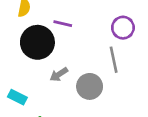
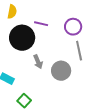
purple circle: (123, 28) -> (73, 27), moved
gray arrow: (59, 74) -> (38, 62), turned -80

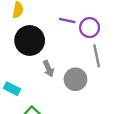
purple line: (41, 24) -> (67, 21), moved

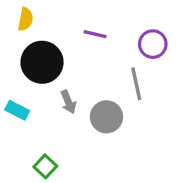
purple circle: (90, 28) -> (153, 44), moved
cyan rectangle: (12, 89) -> (17, 110), moved

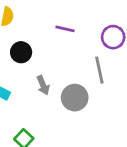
black circle: (42, 62) -> (21, 52), size x0.6

